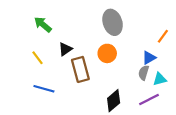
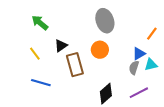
cyan triangle: (160, 79) -> (151, 65), moved

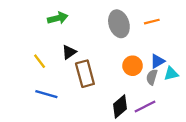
green arrow: (40, 23) -> (58, 18), moved, turned 126
orange line: (152, 34) -> (152, 22), moved, turned 40
orange circle: (100, 50) -> (133, 66), moved
purple line: (139, 93) -> (145, 107), moved

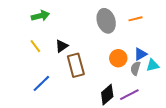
green arrow: (58, 18) -> (40, 16), moved
yellow line: (40, 61) -> (35, 46), moved
blue line: (46, 94) -> (41, 83), turned -60

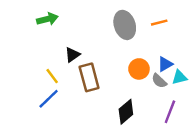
yellow line: (35, 46) -> (52, 76), moved
gray semicircle: (135, 68) -> (159, 81), turned -64
purple line: (129, 95) -> (170, 112), moved, turned -42

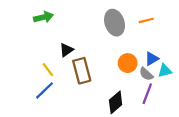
purple line: (170, 112) -> (147, 94), moved

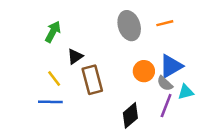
green arrow: (43, 17) -> (53, 32), moved, turned -48
blue triangle: (152, 59) -> (171, 66), size x1.5
cyan triangle: (165, 71) -> (186, 92), moved
blue line: (45, 90) -> (50, 102), turned 45

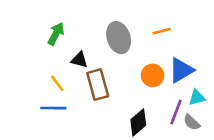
orange line: (165, 23) -> (162, 31), moved
gray ellipse: (129, 26) -> (119, 38), moved
black triangle: (75, 56) -> (79, 60), turned 49
gray semicircle: (165, 83) -> (192, 122), moved

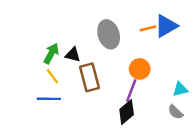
green arrow: (56, 34) -> (51, 53), moved
blue triangle: (181, 70) -> (166, 26), moved
purple line: (176, 112) -> (131, 90), moved

